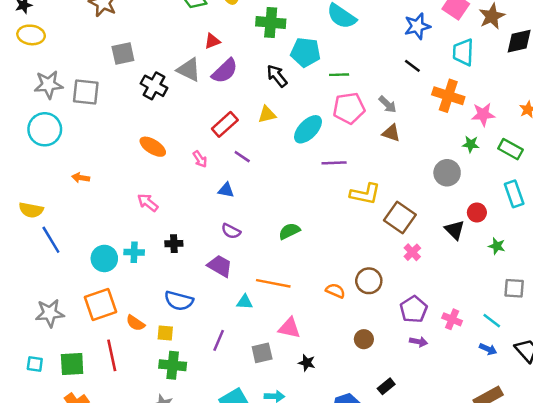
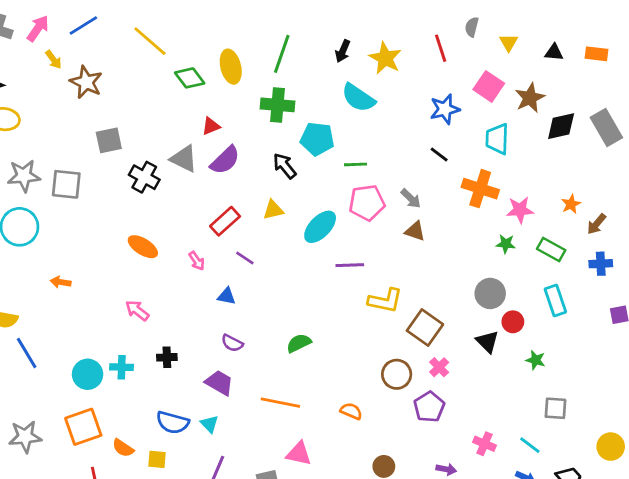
gray circle: (447, 173) -> (490, 293), moved
brown circle: (369, 281) -> (397, 374), moved
cyan triangle: (245, 302) -> (209, 424), moved, turned 42
purple pentagon: (414, 309) -> (429, 407), moved

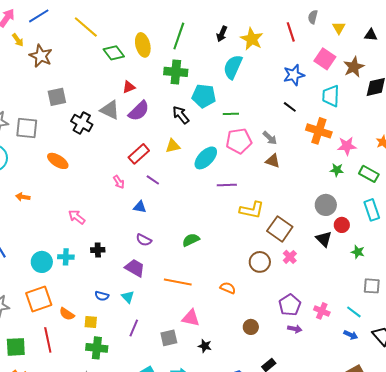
cyan semicircle: (358, 98) -> (233, 67), turned 80
orange ellipse: (143, 247) -> (58, 161), moved
purple pentagon: (429, 407) -> (290, 305), moved
blue semicircle: (173, 422) -> (102, 296), size x0.6

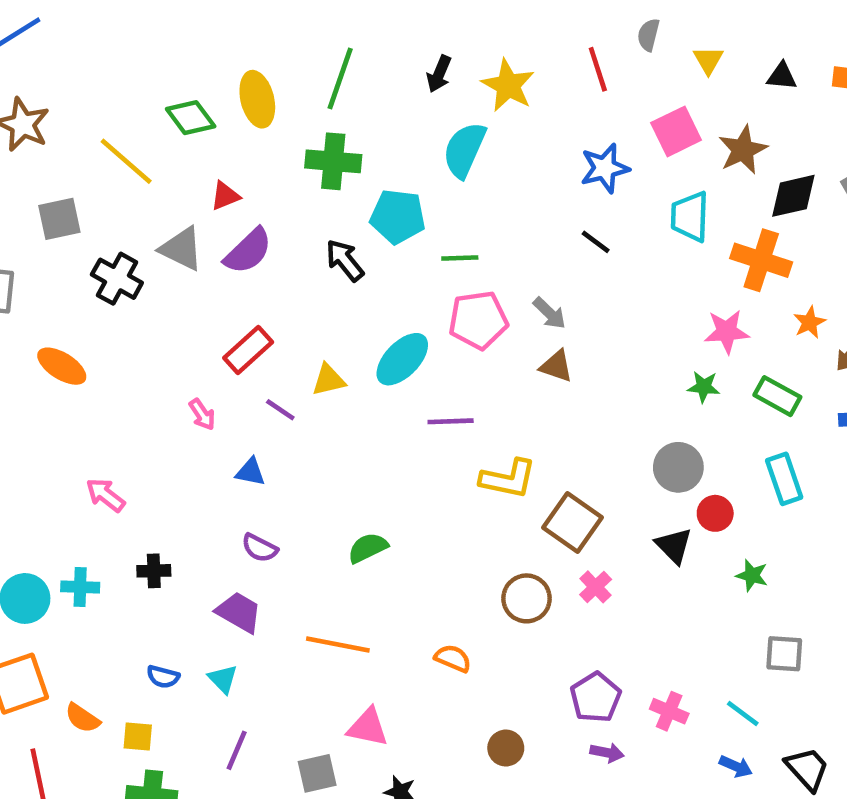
yellow line: (86, 27) -> (126, 161), moved
pink square: (325, 59) -> (676, 131), turned 30
orange cross: (319, 131) -> (761, 260), moved
yellow triangle: (173, 146) -> (329, 380), moved

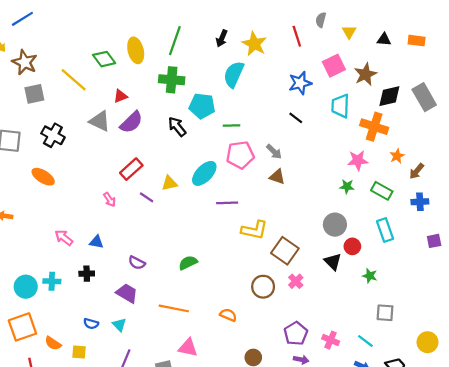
gray square: (59, 219) -> (34, 94), moved
black cross: (117, 279) -> (53, 135), moved
blue triangle: (250, 472) -> (96, 242), moved

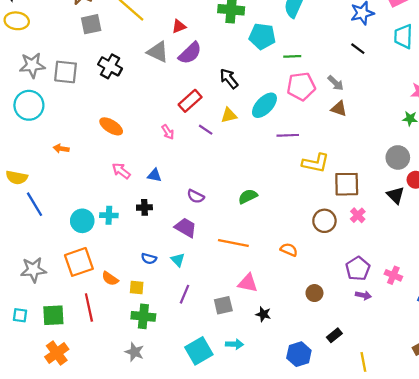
black arrow: (177, 127) -> (229, 79), moved
orange ellipse: (43, 177) -> (111, 126), moved
brown square: (285, 251) -> (347, 184), turned -36

